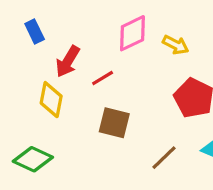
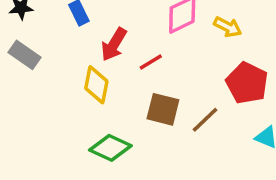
brown line: (164, 158) -> (205, 120), moved
green diamond: (33, 159) -> (110, 148), moved

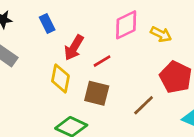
brown square: (163, 109) -> (97, 93), moved

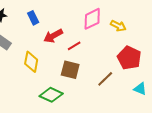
red arrow: (74, 48) -> (53, 36), turned 30
yellow diamond: (60, 78) -> (31, 62), moved

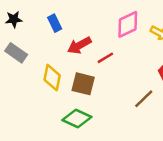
brown square: (70, 70) -> (83, 84), moved

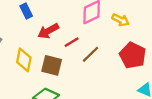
brown line: (144, 99) -> (90, 54), moved

